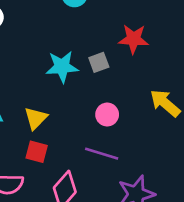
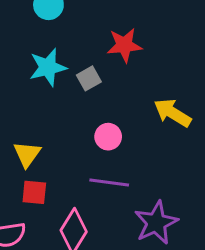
cyan star: (62, 67) -> (48, 67), moved

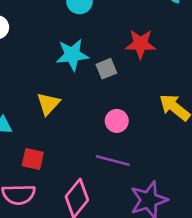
yellow triangle: (27, 154) -> (48, 104), moved
red square: (34, 192) -> (33, 159), moved

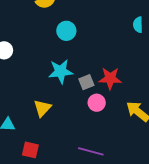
red star: (140, 44) -> (110, 78), moved
pink circle: (117, 121) -> (97, 103), moved

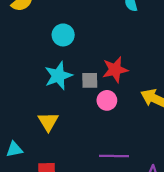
cyan circle: (66, 31) -> (63, 35), moved
gray square: (86, 82) -> (90, 80), turned 35

